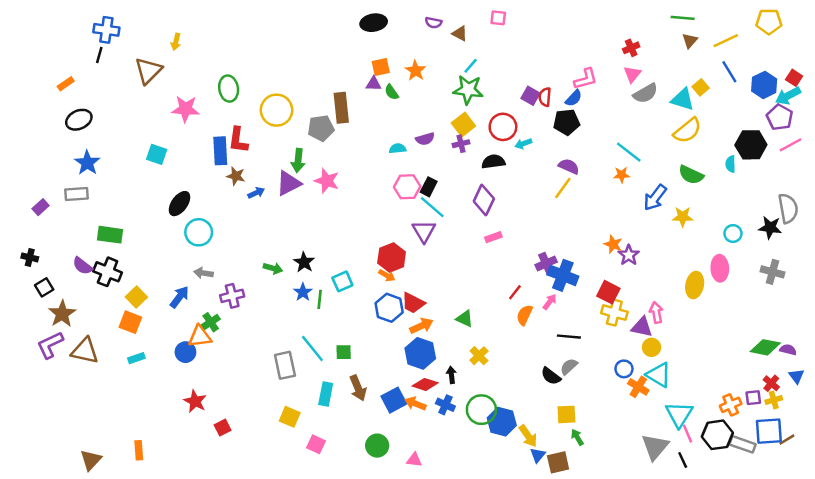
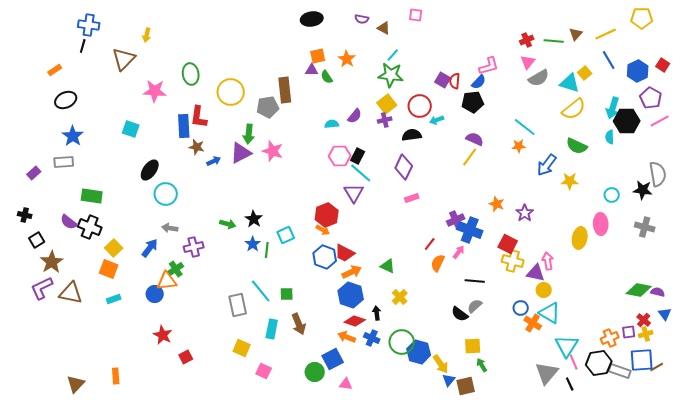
green line: (683, 18) -> (554, 41), moved
cyan arrow: (788, 96) -> (613, 108), moved, turned -45
purple semicircle: (425, 139) -> (355, 116), turned -35
orange star: (613, 244) -> (497, 204), moved
blue square: (394, 400) -> (333, 359), moved

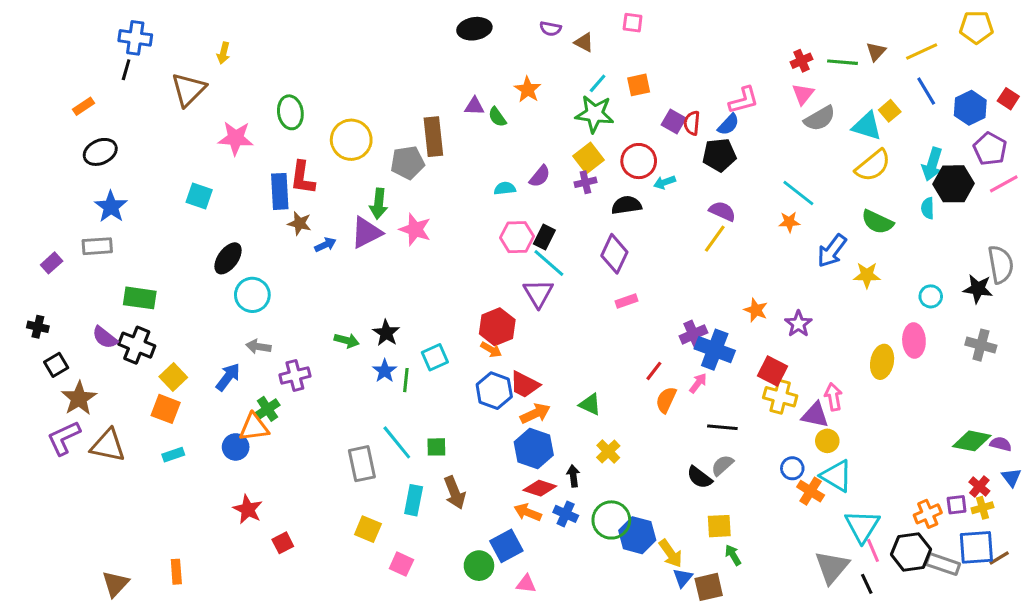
orange square: (318, 56) -> (639, 85), moved

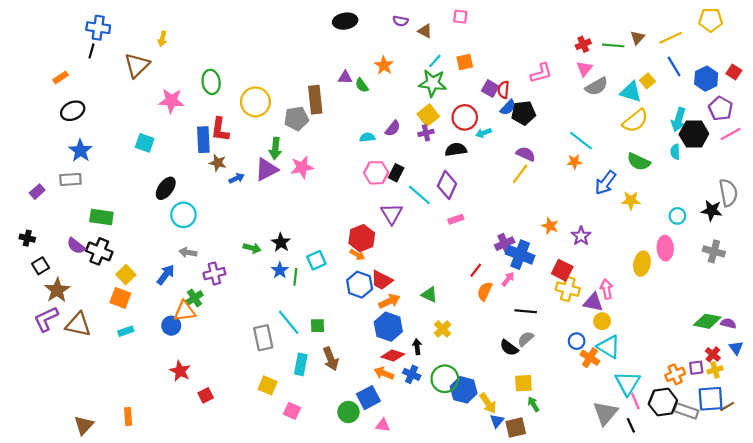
blue semicircle: (728, 125) -> (508, 107), moved
pink star: (415, 229) -> (302, 167), turned -30
cyan line: (549, 263) -> (419, 195), moved

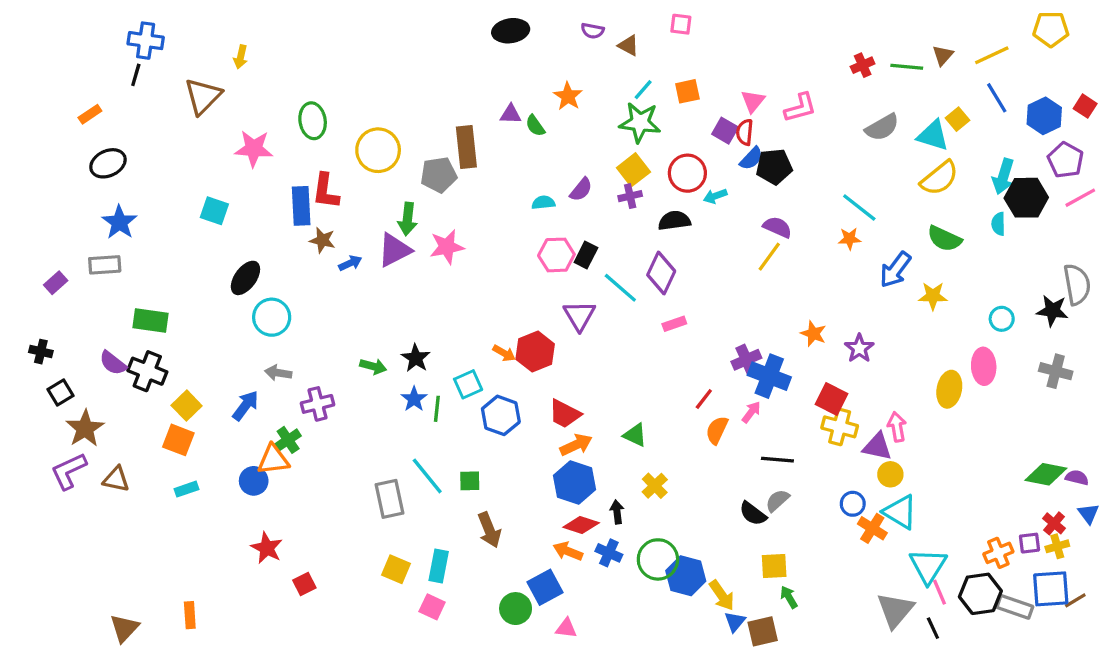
pink triangle: (584, 69) -> (753, 101), moved
orange arrow: (357, 255) -> (504, 353), moved
blue hexagon: (360, 285) -> (501, 415), moved
brown triangle: (78, 324) -> (116, 479), size x0.7
cyan rectangle: (301, 364) -> (439, 566), moved

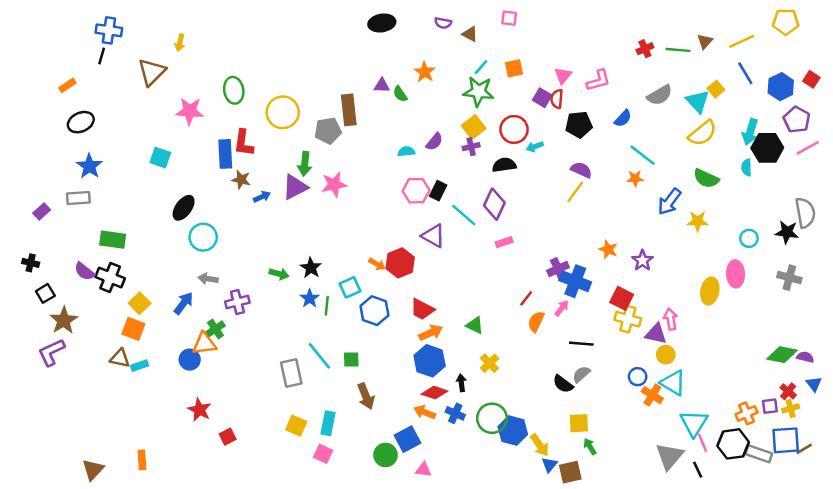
cyan triangle: (933, 135) -> (698, 101), turned 30
blue semicircle: (751, 158) -> (623, 118), moved
purple triangle: (579, 316) -> (433, 236), turned -30
brown triangle: (116, 479) -> (120, 358), moved

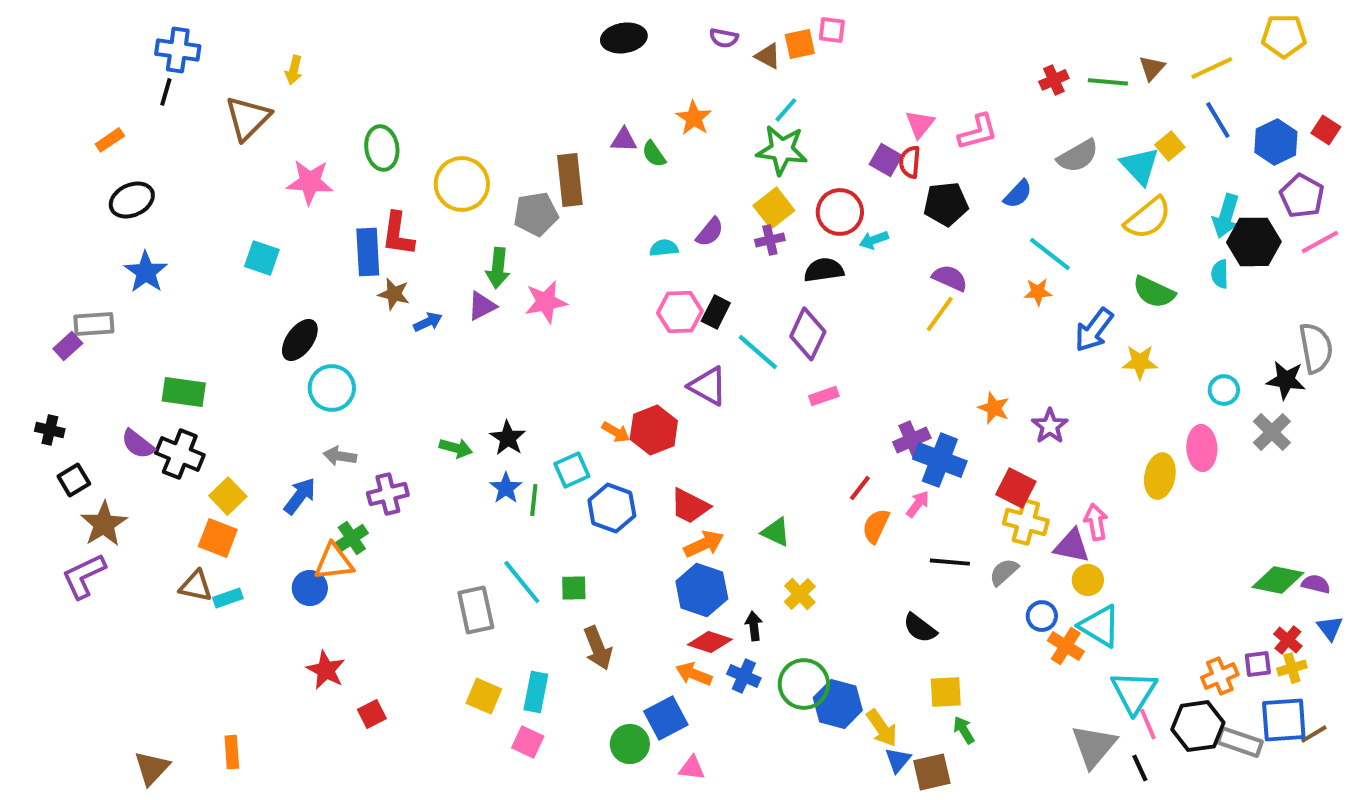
orange square: (514, 68) -> (800, 44), moved
purple triangle: (295, 187) -> (482, 306), size x0.7
gray rectangle: (78, 198) -> (94, 324), moved
gray cross: (789, 278) -> (1272, 432), moved, turned 30
gray semicircle: (581, 374) -> (1004, 572), moved

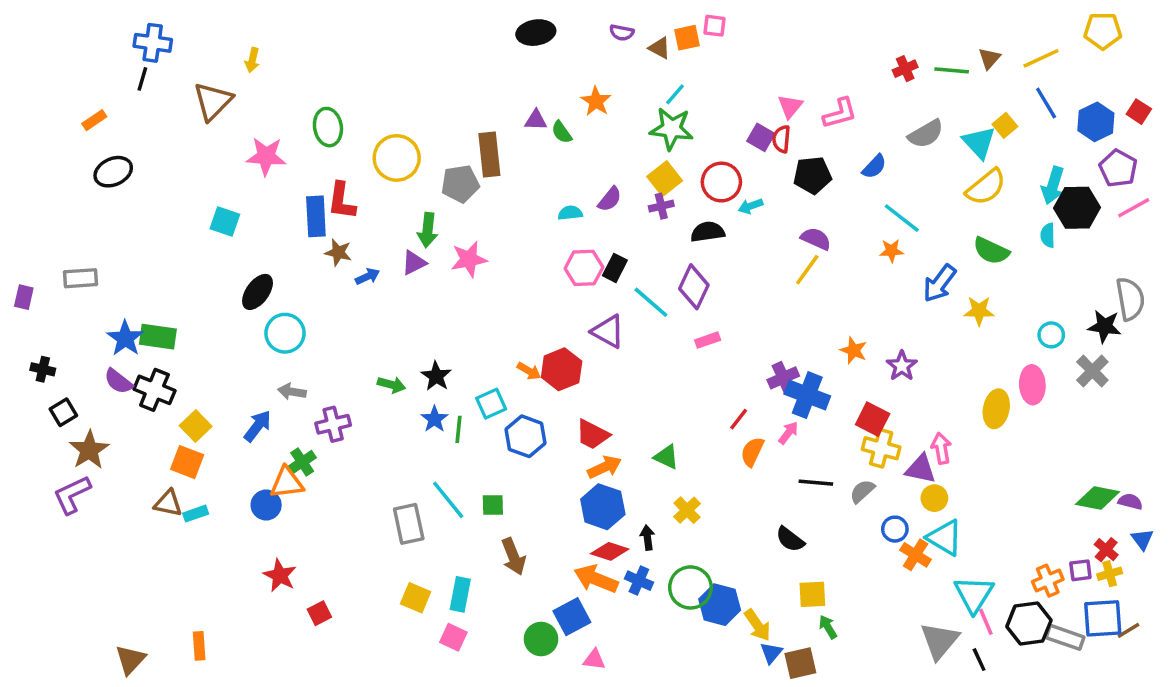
blue star: (146, 272) -> (125, 338), moved
purple rectangle: (68, 346) -> (24, 297), moved, turned -35
orange arrow: (694, 674) -> (596, 579), size x1.4

